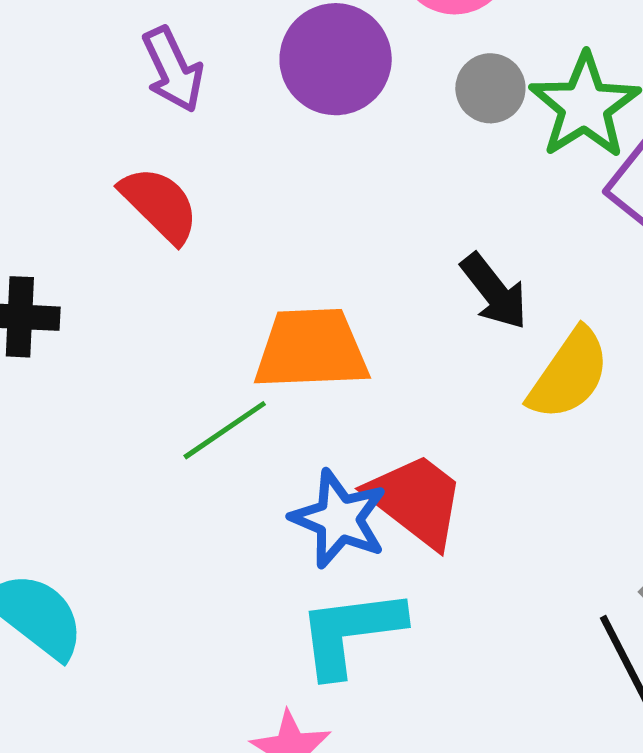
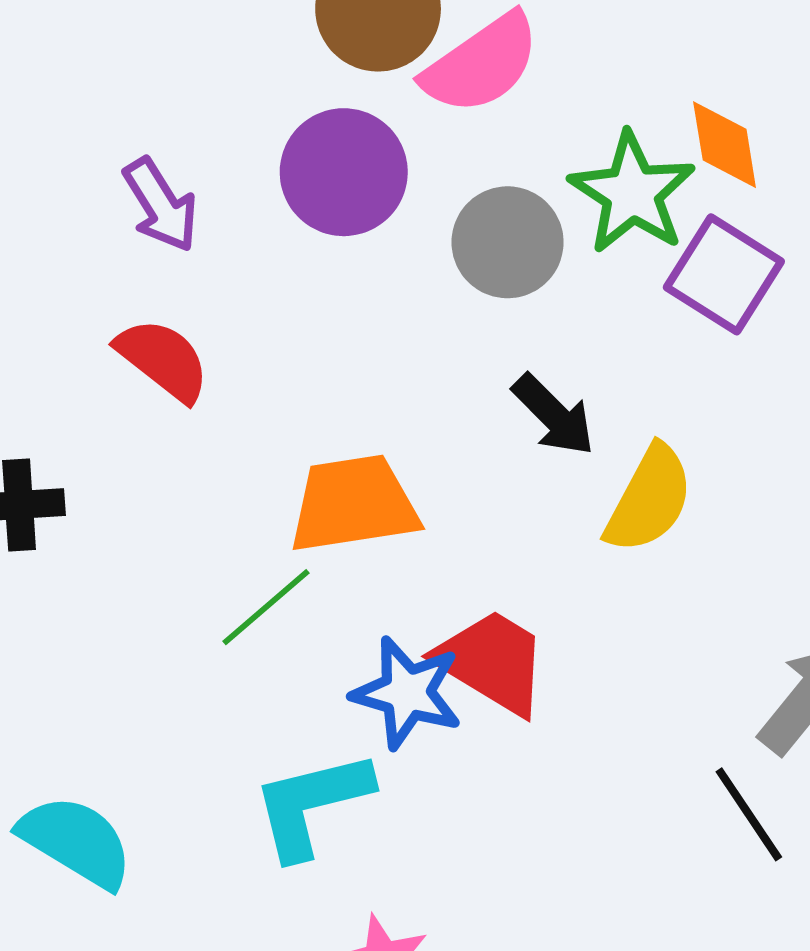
gray circle: (490, 88) -> (508, 242), moved, size x1.4
cyan L-shape: (351, 632) -> (312, 804), moved

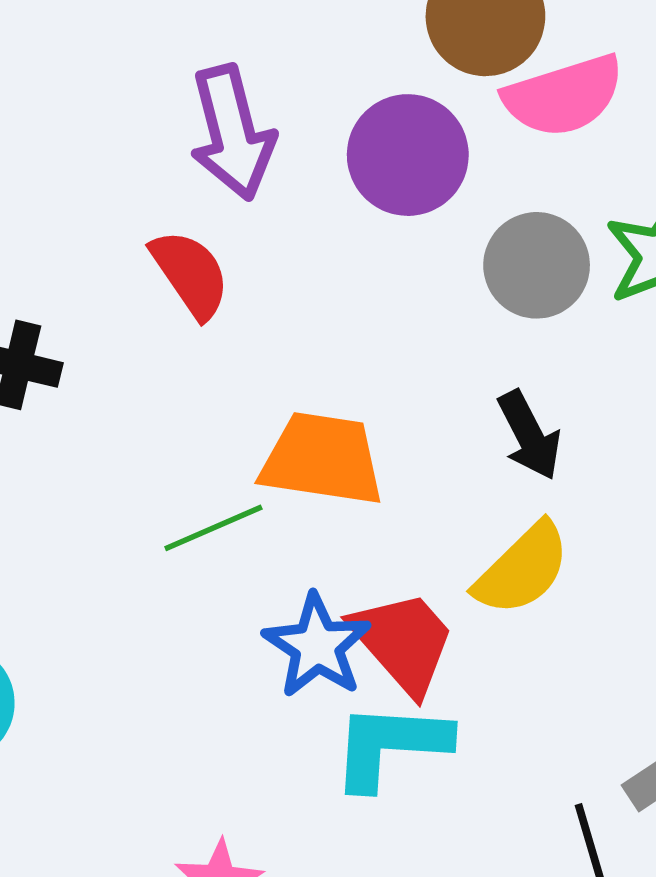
purple arrow: (161, 205) -> (232, 133), size x1.4
yellow semicircle: (649, 499) -> (522, 569), moved
cyan L-shape: (312, 804) -> (390, 745), moved

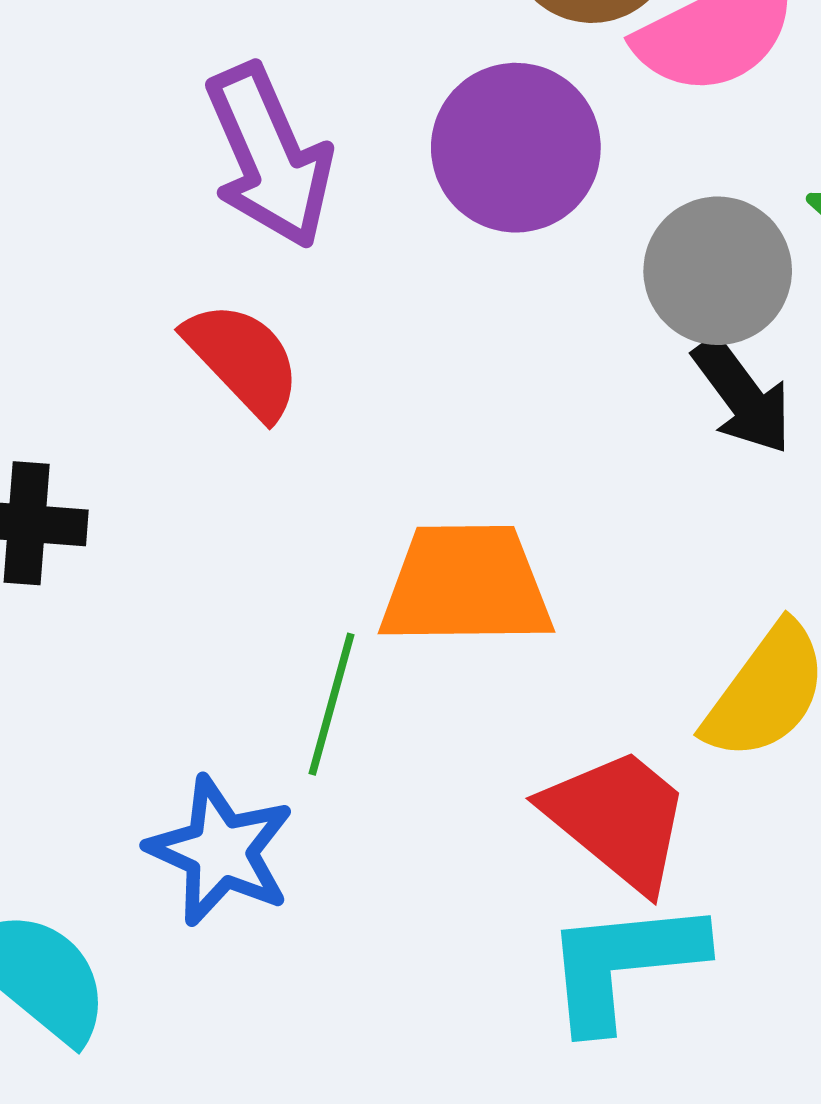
black arrow: (529, 435) -> (742, 396), moved
green line: (213, 528) -> (331, 704), turned -42
blue star: (317, 646) -> (220, 851), moved

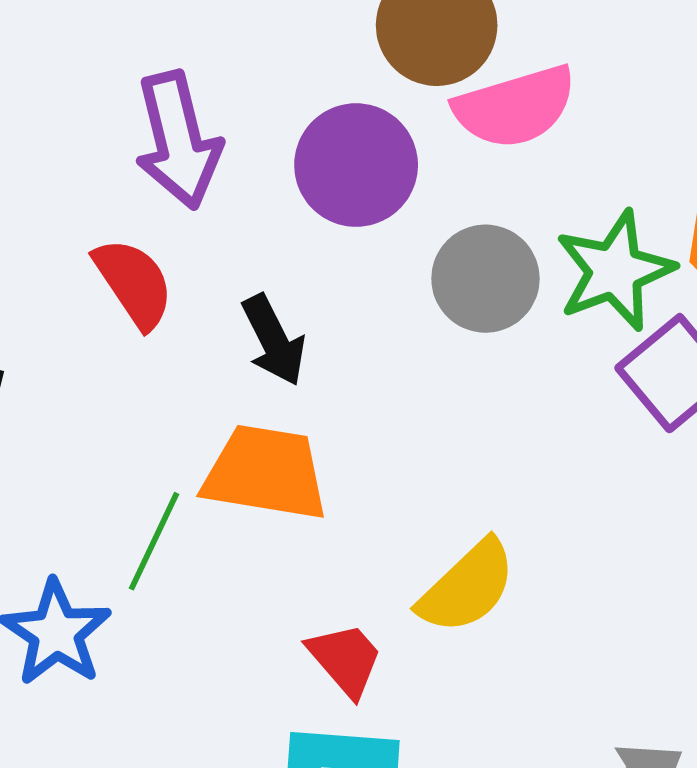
black arrow: (742, 396) -> (274, 340), moved
red trapezoid: (618, 819) -> (345, 659), size x0.7

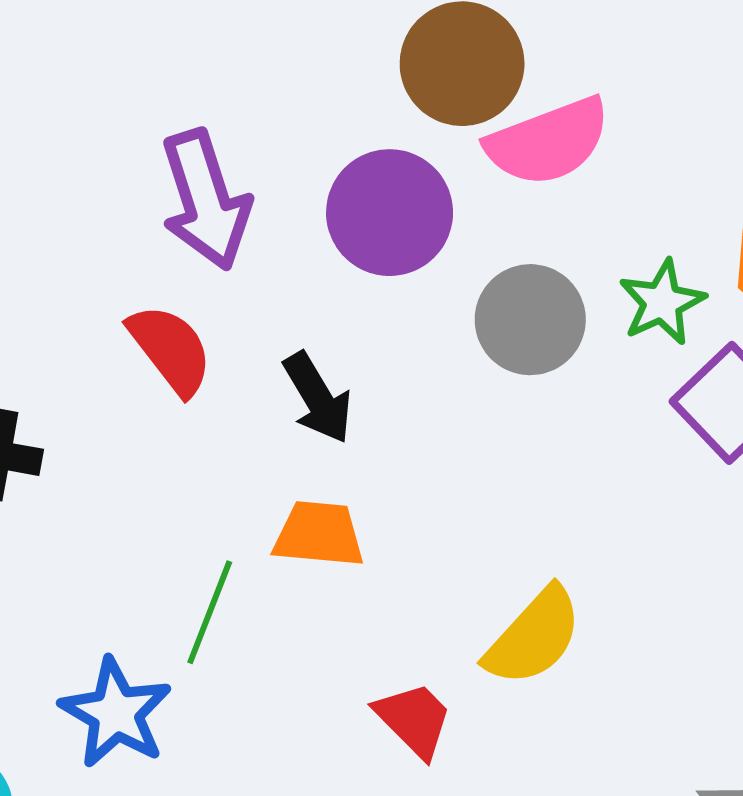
green star: (615, 271) -> (662, 302), size x0.7
orange trapezoid: (265, 473) -> (319, 534), size x0.7

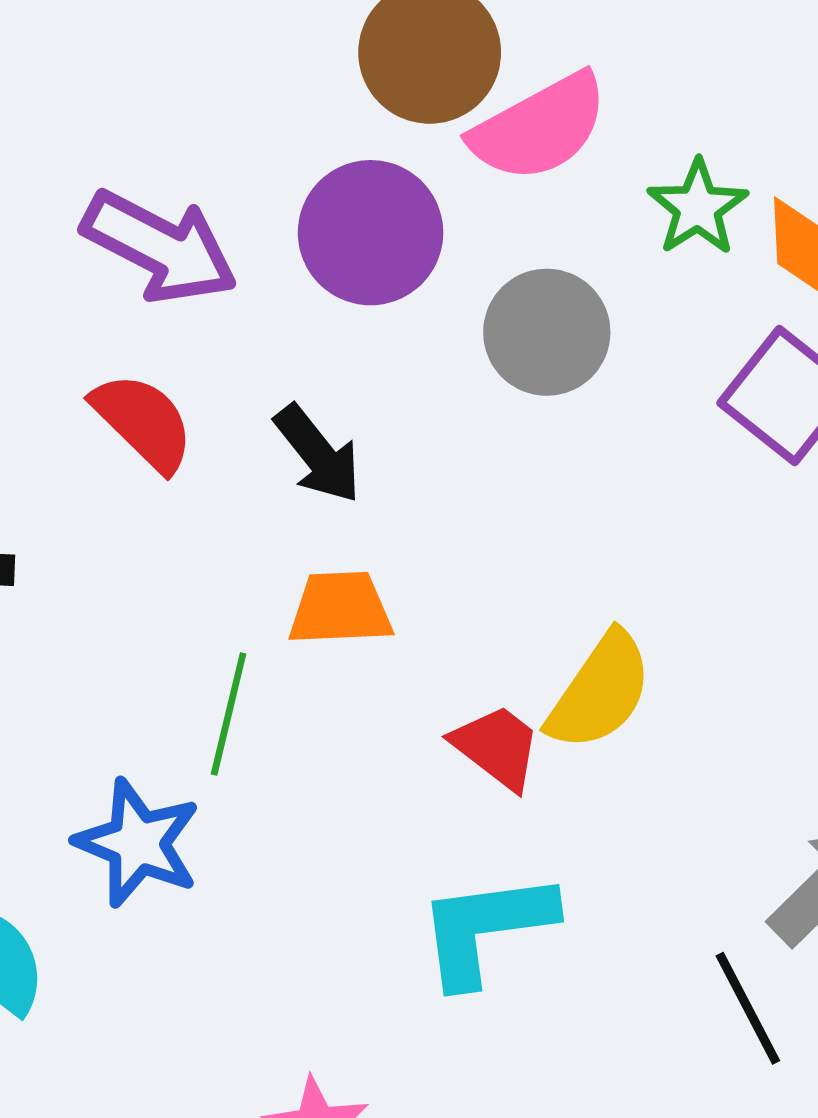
purple arrow: (205, 200) -> (160, 247), turned -37
green star: (662, 302) -> (698, 207), moved
red trapezoid: (414, 720) -> (497, 747), moved

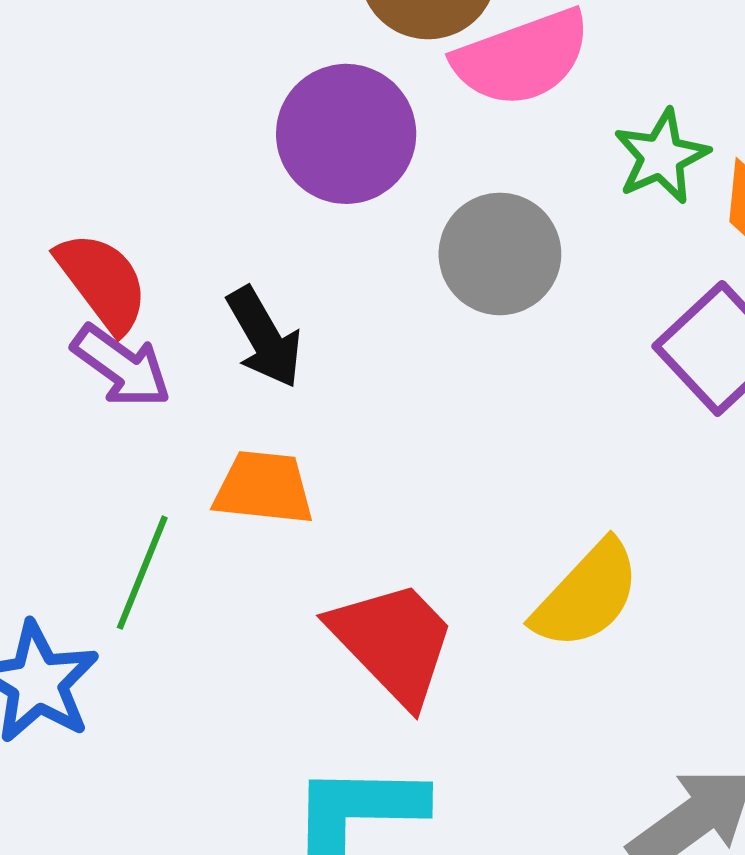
purple arrow: (160, 247) -> (121, 366), moved, size x0.7
yellow semicircle: (600, 691) -> (587, 595), moved
red trapezoid: (497, 747) -> (393, 642), size x1.5

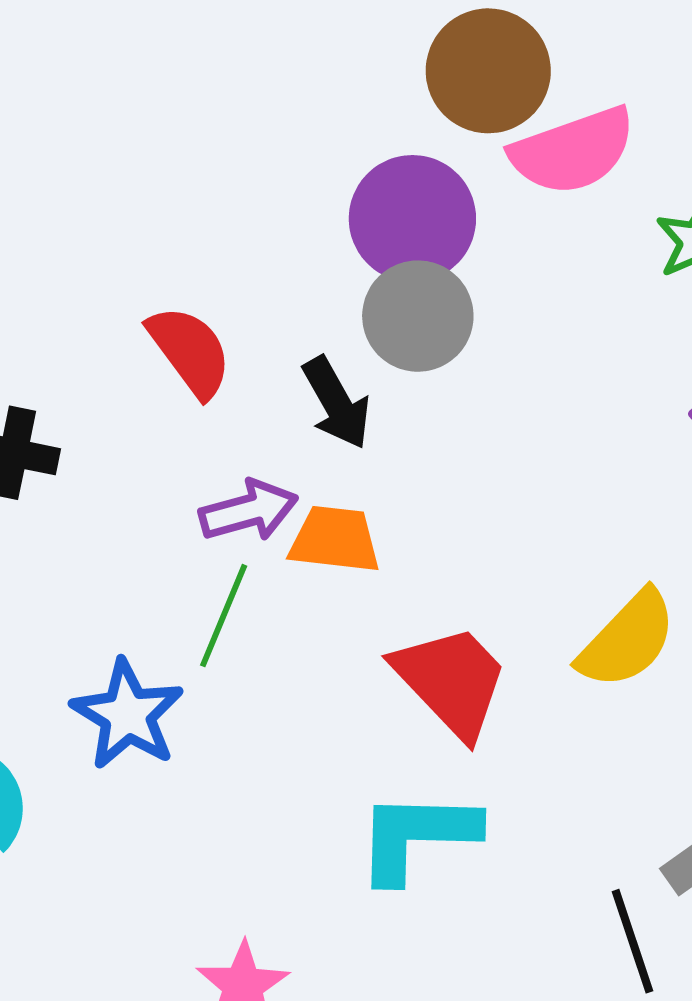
gray circle: (500, 254) -> (418, 316), moved
purple arrow: (121, 366) -> (249, 511), moved, turned -52

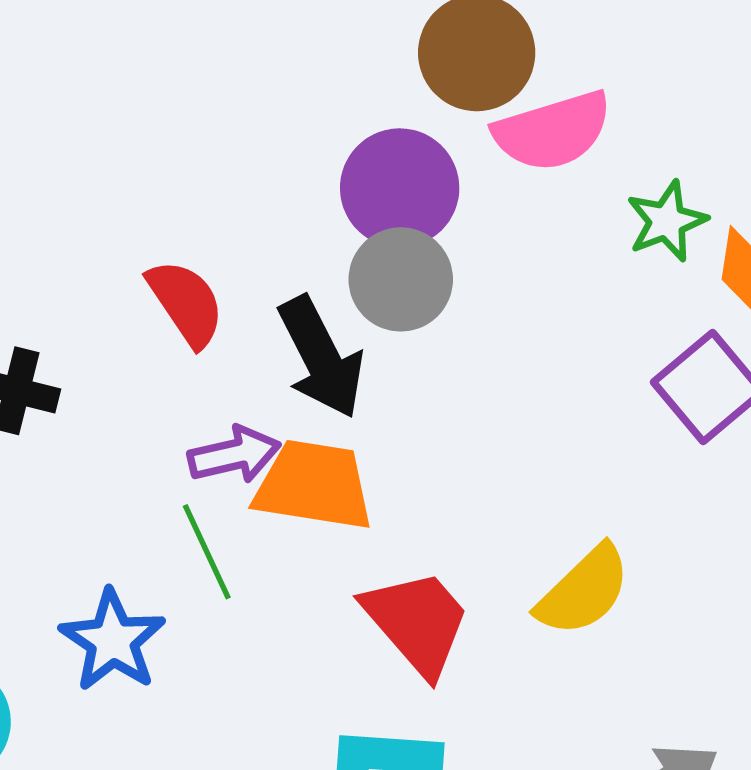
black arrow: (337, 403) -> (321, 357), size x1.4
orange trapezoid: (335, 540) -> (314, 485), size x1.4
green line: (224, 616) -> (207, 552), turned -50

